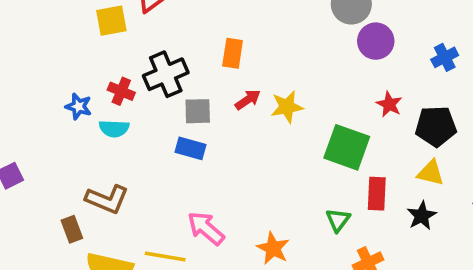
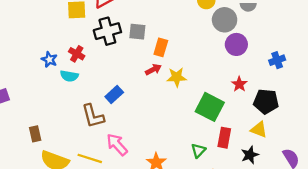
orange rectangle: (233, 53) -> (161, 47), moved
black cross: (166, 74) -> (107, 31), moved
gray square: (198, 111) -> (137, 32), moved
blue rectangle: (190, 148) -> (114, 95), turned -66
brown L-shape: (107, 199) -> (93, 116), moved, turned 45

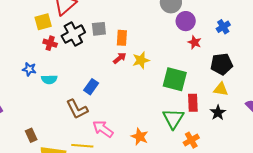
red cross: (77, 54) -> (50, 43), moved
red star: (239, 84) -> (195, 42), moved
green triangle: (198, 151) -> (173, 119), size x1.6

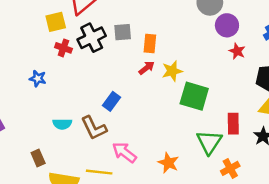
cyan semicircle: (49, 79) -> (62, 124), moved
green square: (175, 79) -> (194, 96), moved

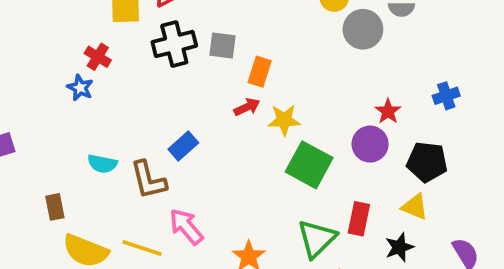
purple circle: (227, 25) -> (370, 144), moved
red cross: (63, 48) -> (98, 57), moved

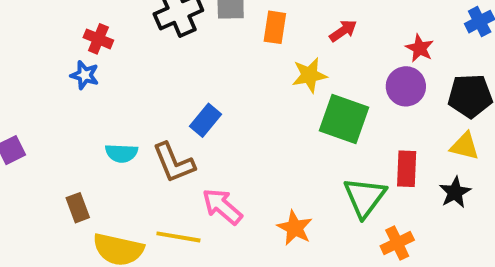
red arrow: (247, 107) -> (343, 31), moved

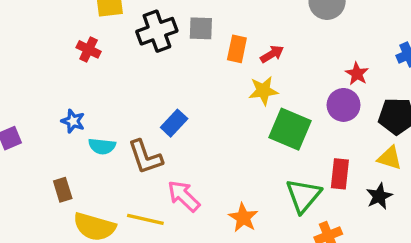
red arrow: (343, 31) -> (272, 54), moved
blue star: (85, 75) -> (73, 121), moved

